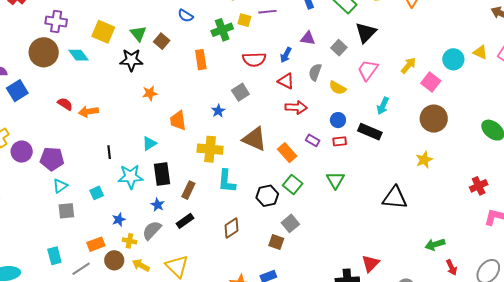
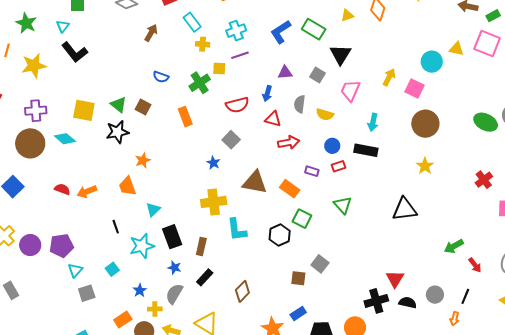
orange trapezoid: (178, 120) -> (127, 186), moved
gray square: (290, 223) -> (320, 264), moved
brown diamond: (231, 228) -> (242, 291), moved

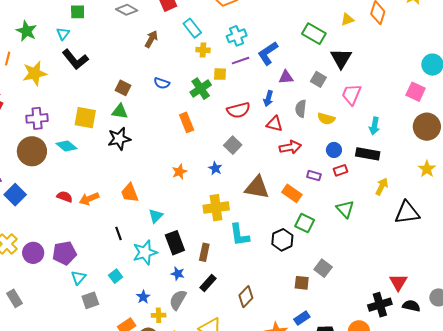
blue L-shape: (281, 32) -> (268, 53), moved
yellow arrow: (389, 77) -> (382, 186), moved
green triangle: (119, 105) -> (120, 111), turned -30
brown square: (143, 107) -> (123, 88), moved
orange star: (143, 160) -> (179, 172), moved

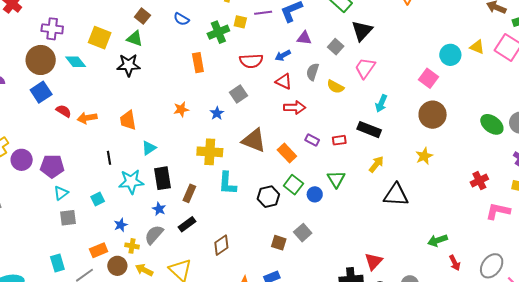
blue arrow: (268, 98) -> (283, 55), turned 35
blue circle: (334, 150) -> (315, 194), moved
blue square: (15, 195) -> (41, 92), moved

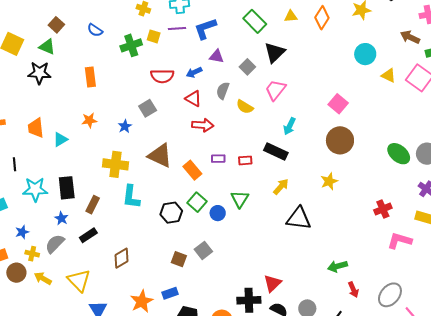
cyan circle: (450, 55) -> (365, 54), moved
orange rectangle: (198, 63) -> (90, 77), moved
purple rectangle: (312, 140) -> (218, 159), turned -32
cyan triangle: (149, 148) -> (60, 139), moved

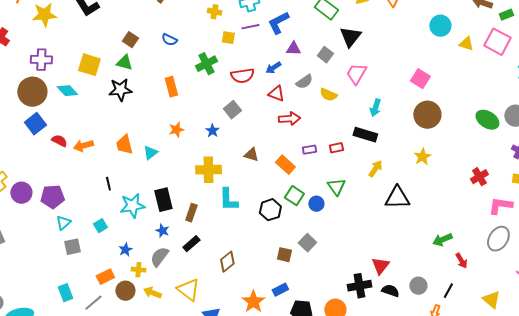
green cross: (131, 45) -> (206, 64), moved
gray semicircle: (223, 91) -> (304, 82), turned -138
brown triangle: (160, 155) -> (251, 155), size x0.6
gray ellipse: (390, 295) -> (498, 239), moved

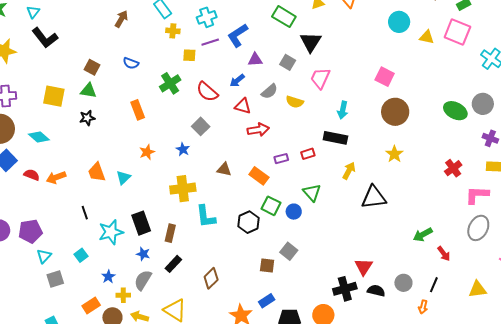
red semicircle: (242, 76) -> (207, 92), turned 55
black star: (120, 90) -> (87, 118), size x0.7
cyan diamond: (67, 91) -> (39, 137), moved
yellow triangle: (491, 300) -> (478, 289), turned -42

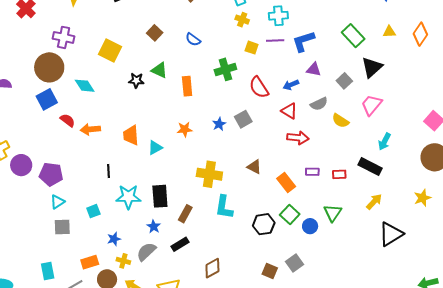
green triangle: (88, 91) -> (159, 70), moved
blue star: (183, 149) -> (219, 124), moved
black triangle: (374, 197) -> (391, 234), turned -40

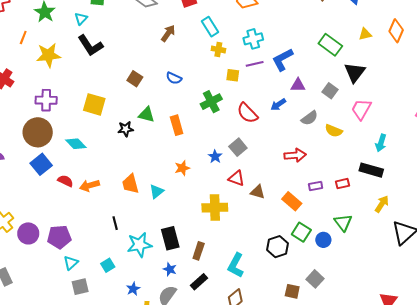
red triangle: (289, 111) -> (236, 178), moved
cyan L-shape: (224, 207) -> (236, 265), moved, turned 30

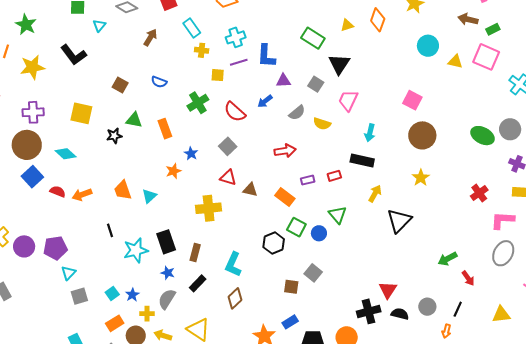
cyan triangle: (81, 19) -> (99, 26), moved
blue L-shape: (283, 59) -> (266, 56), turned -55
blue star: (215, 157) -> (191, 153), moved
cyan square: (108, 265) -> (112, 293), moved

